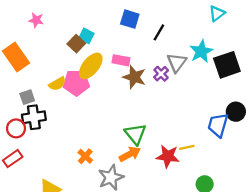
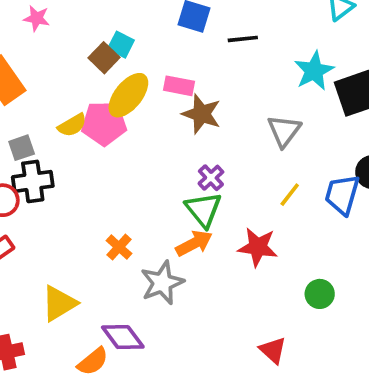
black line: (159, 32) -> (243, 39), turned 54
gray triangle: (177, 63) -> (284, 131), moved
purple cross: (161, 74) -> (211, 178), moved
yellow line: (187, 147) -> (290, 195), moved, turned -40

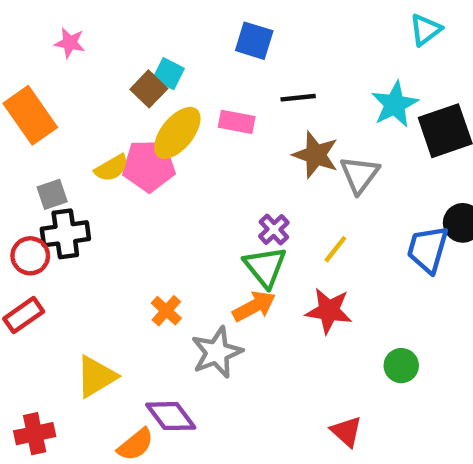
black line: (243, 39) -> (298, 98), moved
brown star: (202, 114) -> (316, 155), moved
yellow line: (290, 195) -> (335, 249), moved

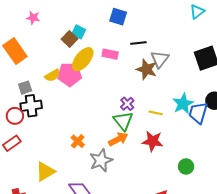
cyan star: (395, 104) -> (183, 104), moved
gray triangle: (360, 175) -> (160, 59), moved
yellow line: (335, 249) -> (156, 113), turned 64

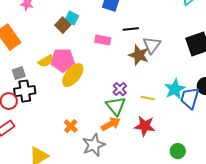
yellow ellipse: (83, 59) -> (73, 75), moved

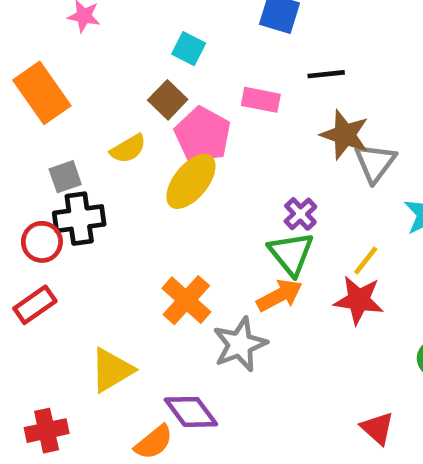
brown square: (63, 25) -> (168, 100), moved
gray triangle: (152, 45) -> (375, 163), moved
pink pentagon: (63, 60) -> (203, 135), moved, turned 30
yellow line: (148, 98) -> (366, 261), moved, turned -64
orange cross: (71, 126) -> (186, 300), size x1.5

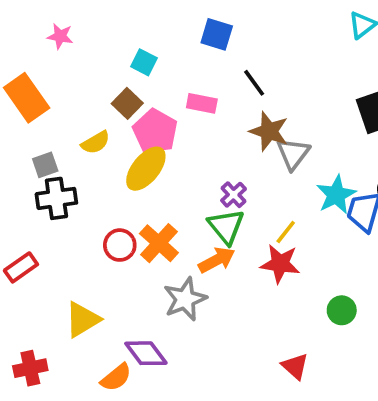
black line: (326, 74) -> (254, 83), turned 60
red circle: (42, 242) -> (120, 245), moved
orange cross: (186, 300) -> (159, 243), moved

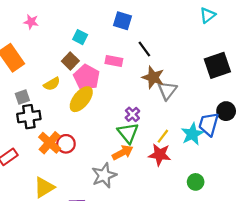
cyan star: (336, 195) -> (192, 134), moved
orange cross: (159, 243) -> (50, 143), moved

